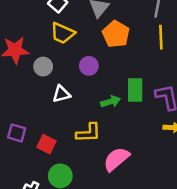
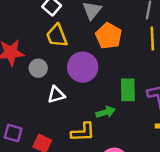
yellow trapezoid: (63, 33) -> (57, 36), turned 45
purple circle: (89, 66) -> (83, 67), size x1.6
green arrow: (111, 102) -> (106, 112), moved

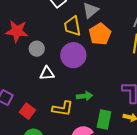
yellow trapezoid: (57, 36) -> (72, 26), moved
green rectangle: (128, 90) -> (104, 119), moved

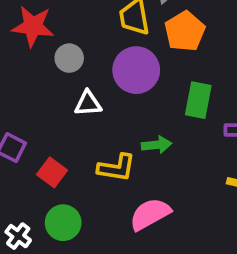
green rectangle: (104, 119) -> (198, 100), moved

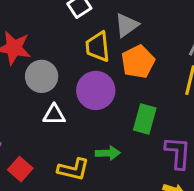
gray circle: (69, 58) -> (42, 76), size x1.4

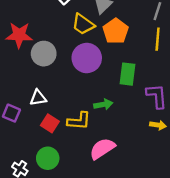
yellow trapezoid: (98, 47) -> (83, 24), turned -40
white triangle: (54, 115) -> (38, 98), moved
red square: (20, 169) -> (50, 123), moved

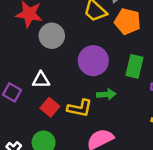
orange pentagon: (116, 31) -> (128, 21), turned -30
purple circle: (87, 58) -> (93, 61), moved

